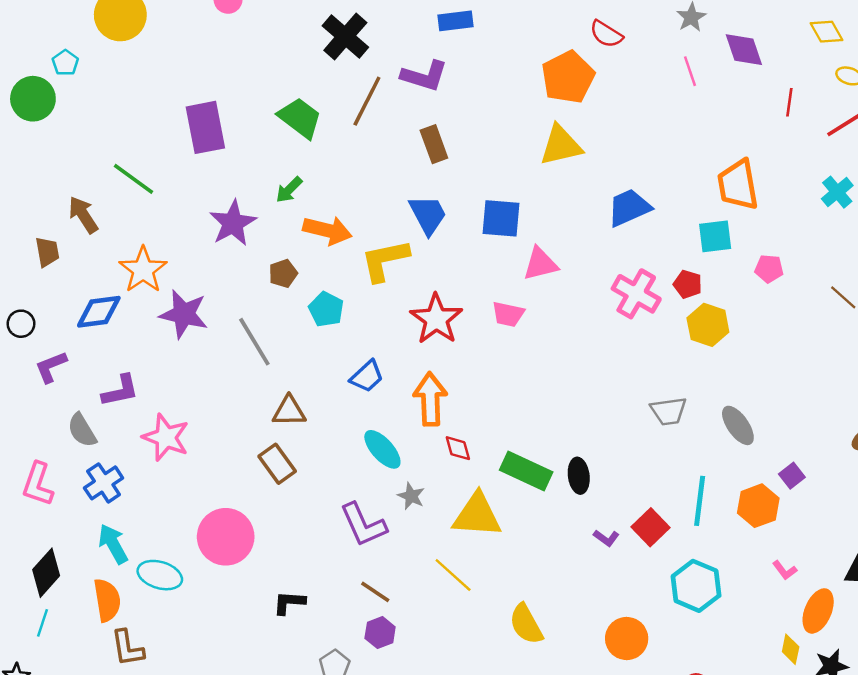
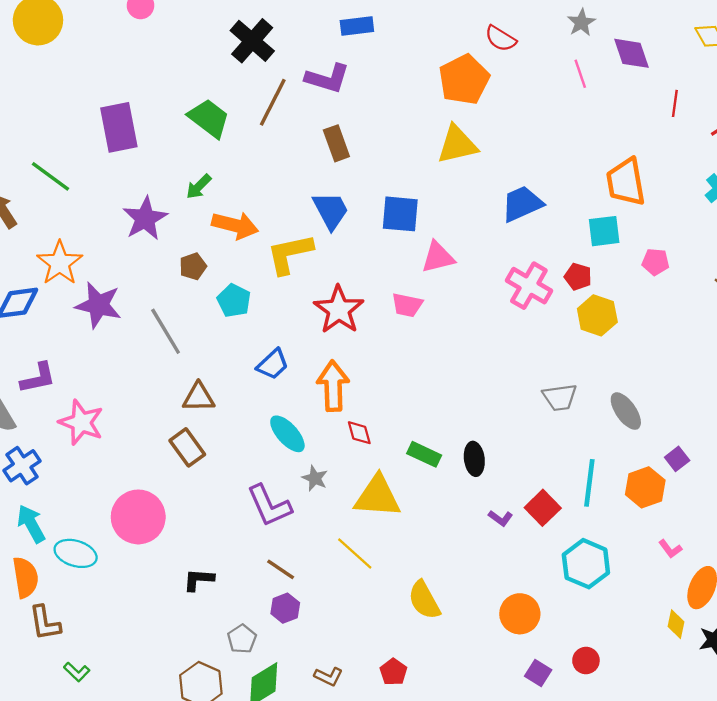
green rectangle: (526, 471) -> (424, 454), size x0.7

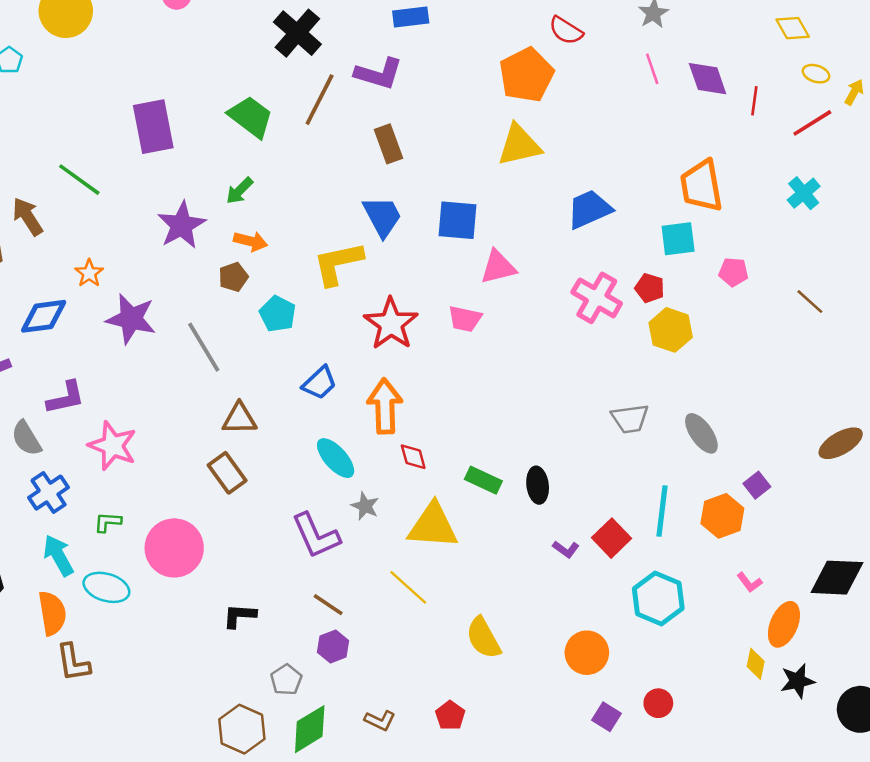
purple diamond: (632, 53) -> (708, 79), moved
orange arrow: (235, 225) -> (251, 241), moved, size x0.7
orange star: (60, 263) -> (89, 273), size x0.6
green L-shape: (77, 672) -> (108, 522), moved, turned 140

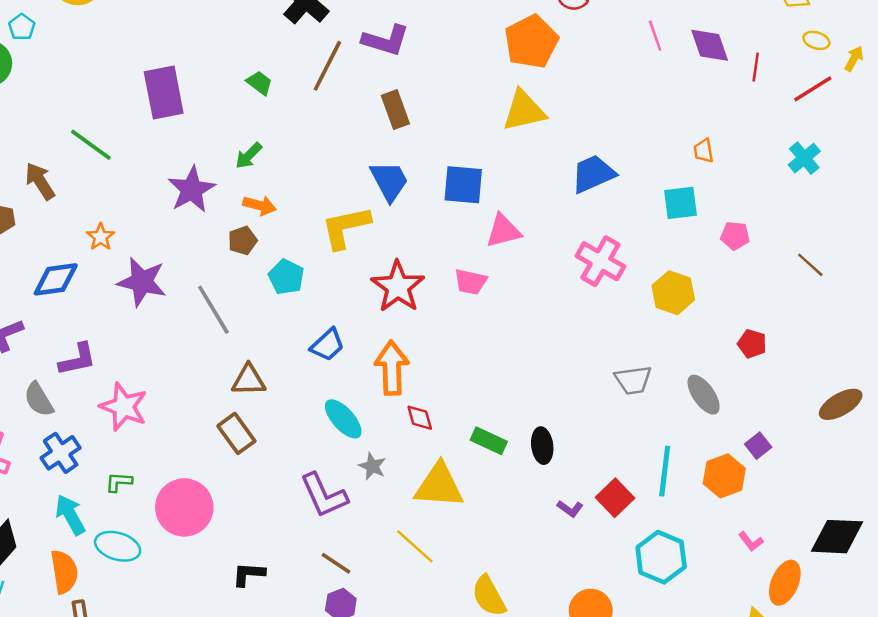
green trapezoid: (251, 117) -> (260, 83), size x0.6
orange trapezoid: (701, 186) -> (704, 151), size x0.5
red pentagon: (650, 288) -> (752, 344), moved

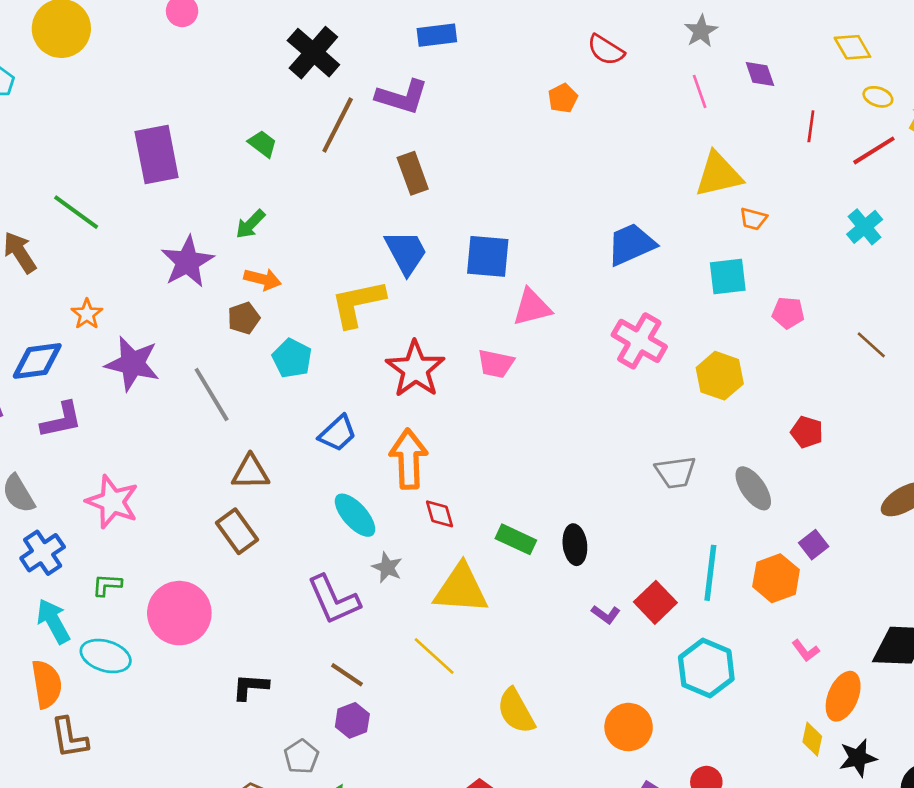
orange pentagon: (531, 42) -> (563, 98), size x0.5
purple diamond: (710, 45) -> (760, 74), moved, size x0.7
yellow triangle: (524, 111) -> (718, 175), moved
orange trapezoid: (704, 151) -> (753, 219), turned -65
purple L-shape: (78, 359) -> (61, 420), moved

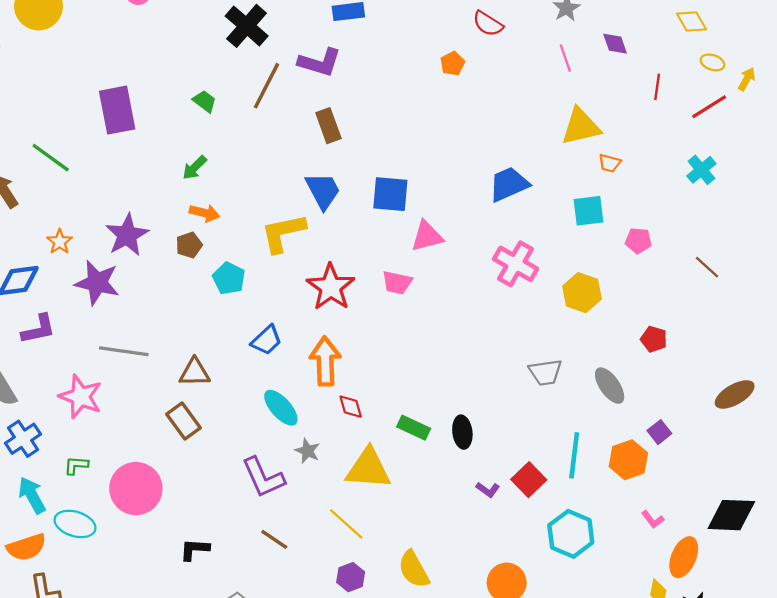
purple star: (187, 262) -> (127, 235), moved
gray line: (212, 394) -> (124, 351), moved, turned -51
orange semicircle: (47, 684) -> (26, 547), turned 81
purple hexagon: (352, 720) -> (351, 577), moved

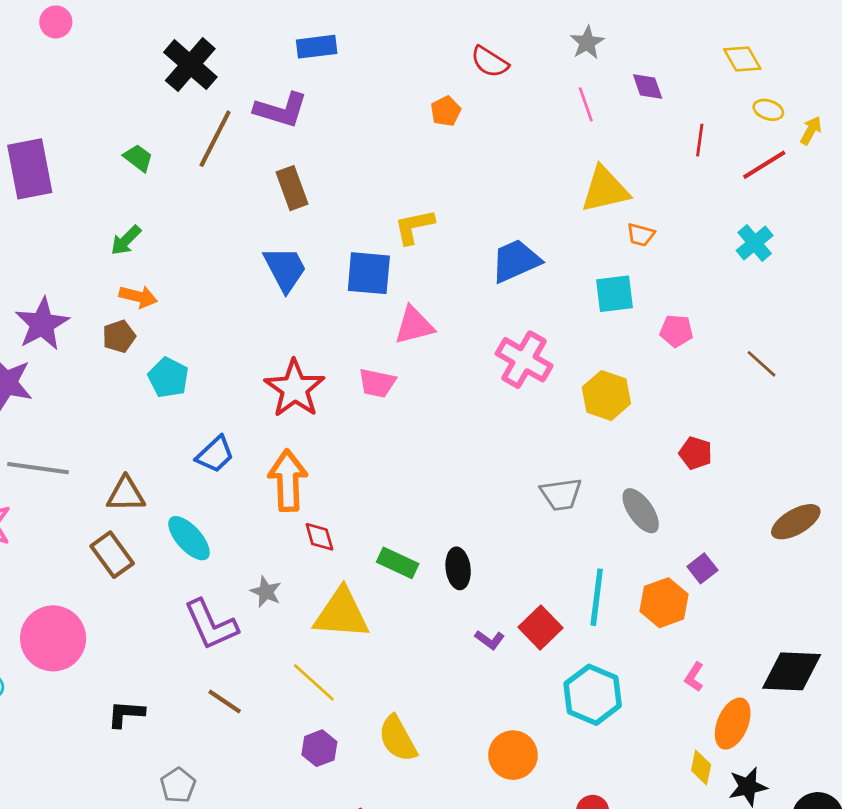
yellow L-shape: (283, 233) -> (414, 227), moved, size x0.7
cyan ellipse: (281, 408) -> (189, 538), moved
pink L-shape: (653, 520) -> (694, 677), turned 70

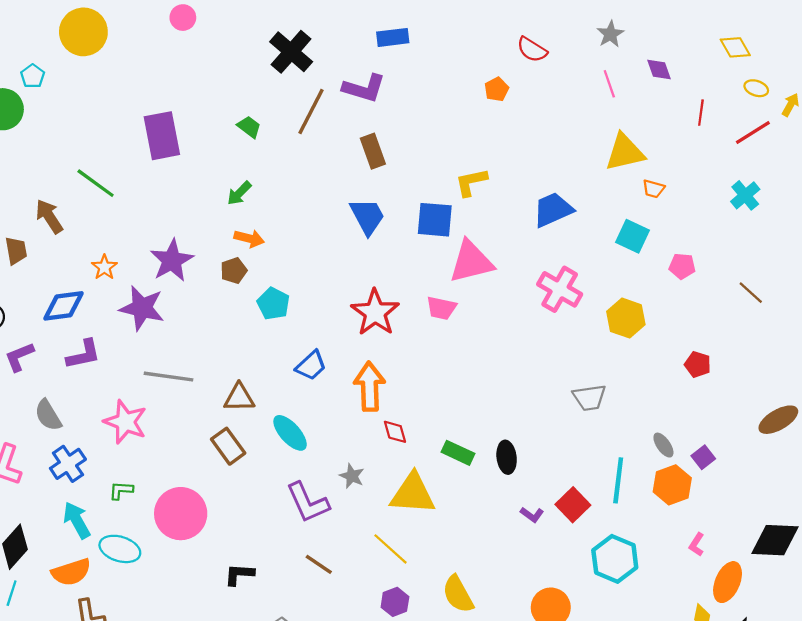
cyan square: (615, 294) -> (632, 236), turned 32
pink triangle: (414, 325) -> (471, 262), size x1.4
gray ellipse: (641, 511) -> (663, 445), moved, size x0.7

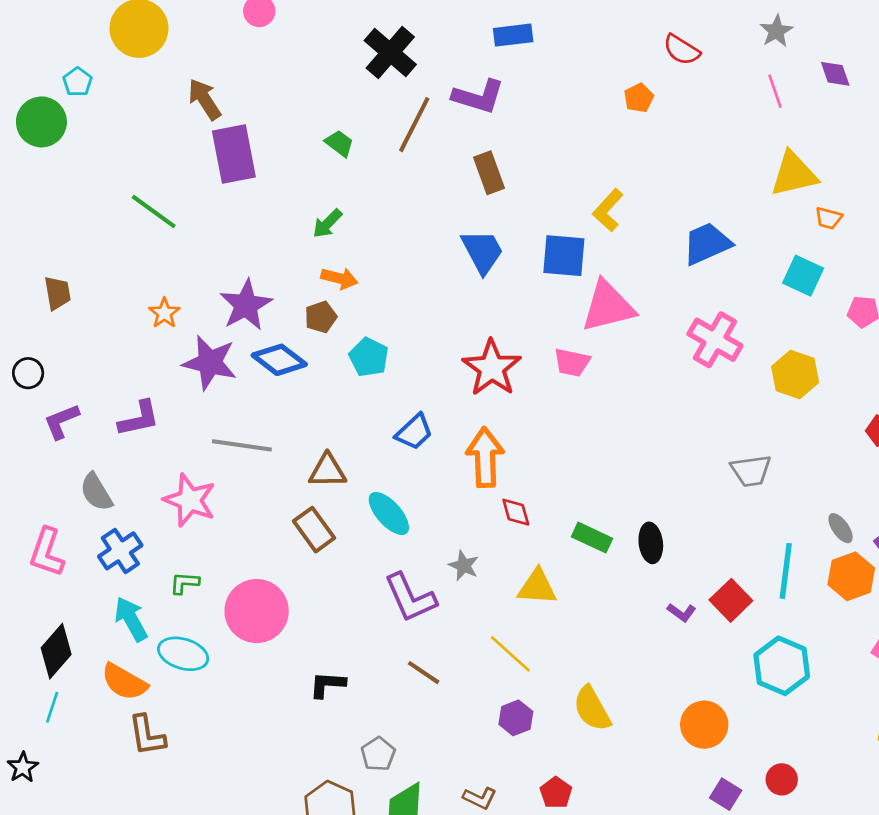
yellow L-shape: (471, 182) -> (608, 210), turned -36
brown arrow: (49, 216) -> (204, 99), moved
blue diamond: (64, 306) -> (279, 360), moved, turned 45
yellow triangle: (413, 494) -> (537, 587), size x0.7
orange semicircle: (71, 572) -> (124, 682), turned 48

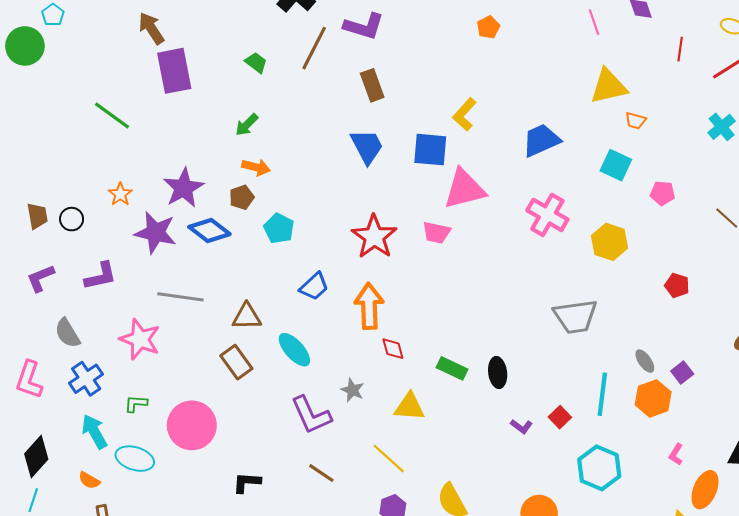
brown trapezoid: (57, 293) -> (37, 216), moved
black circle: (28, 373) -> (72, 219), moved
gray trapezoid: (751, 471) -> (575, 317), size x1.4
red square: (731, 600) -> (560, 417), size x0.7
orange semicircle: (124, 682) -> (89, 480), size x0.6

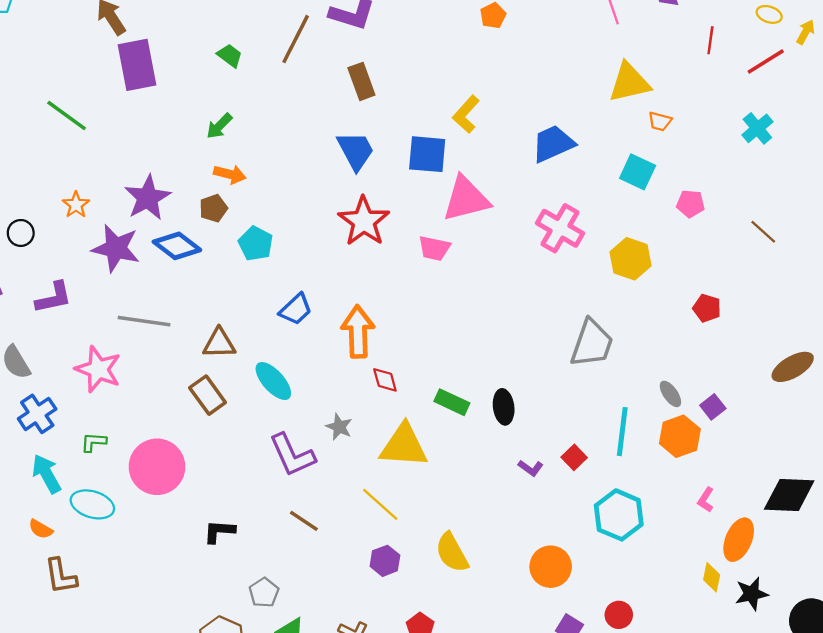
red star: (374, 237) -> (364, 221), moved
gray trapezoid: (575, 317) -> (592, 343), turned -63
yellow triangle: (410, 407) -> (404, 446), size x1.4

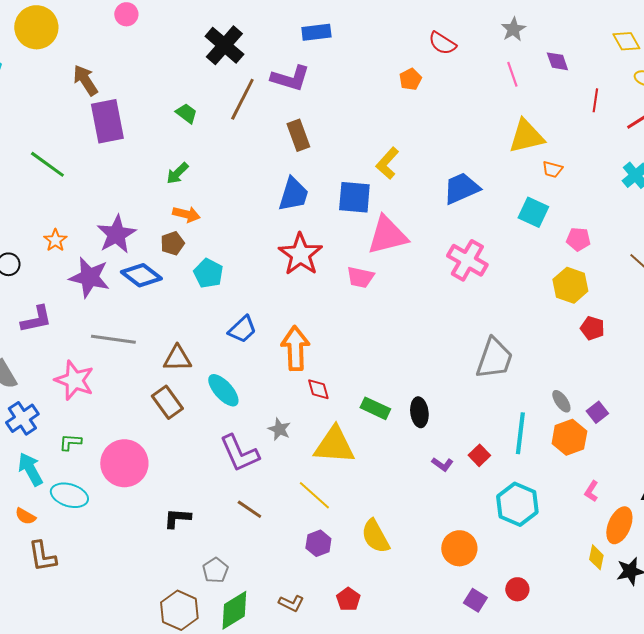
blue trapezoid: (356, 151) -> (293, 194), turned 45
yellow hexagon: (631, 259) -> (570, 285), moved

